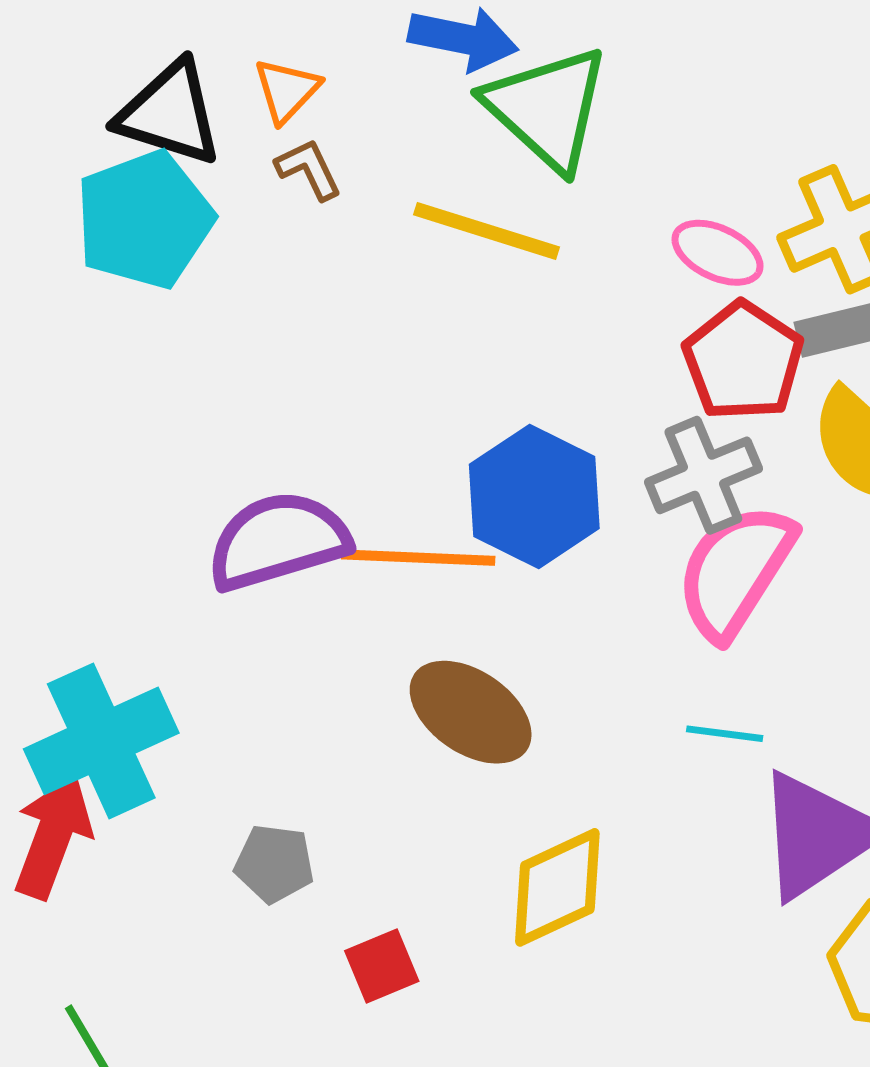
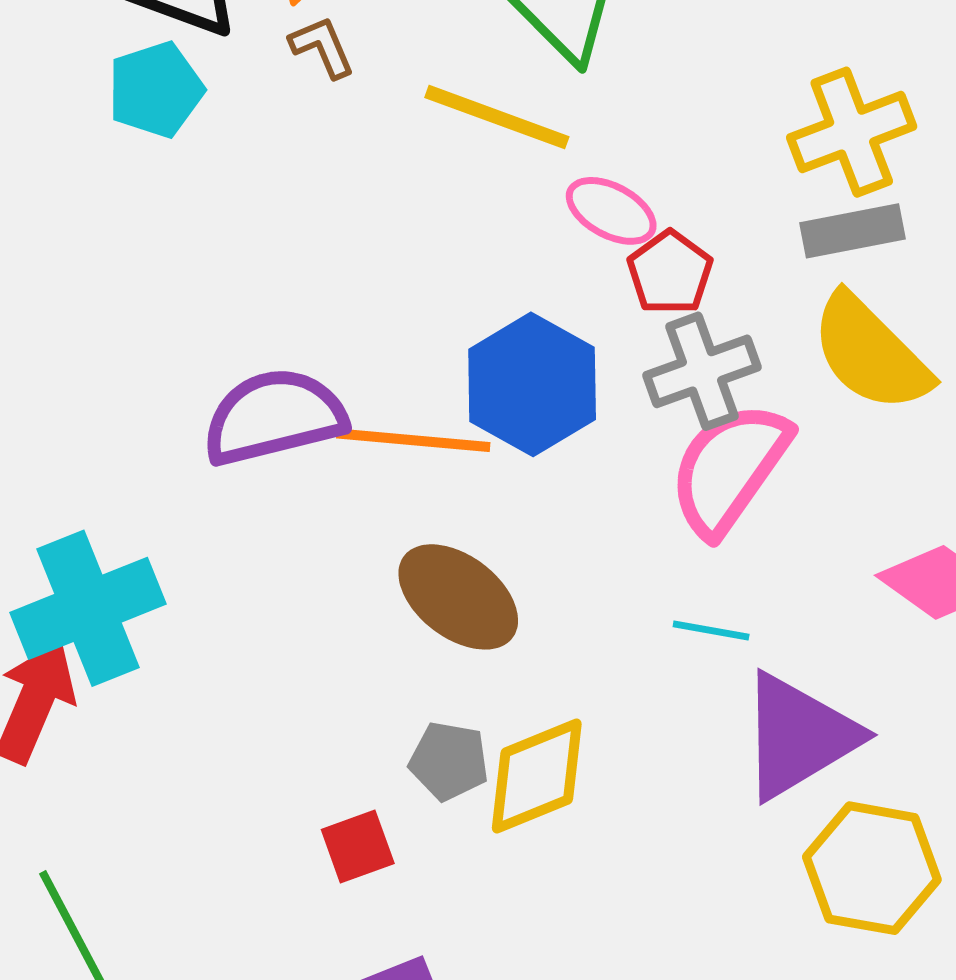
cyan pentagon: (144, 220) -> (156, 90), size x0.7
pink ellipse: (718, 253) -> (611, 211), moved
red pentagon: (743, 361) -> (670, 273), moved, size x0.7
gray pentagon: (274, 864) -> (449, 761), moved

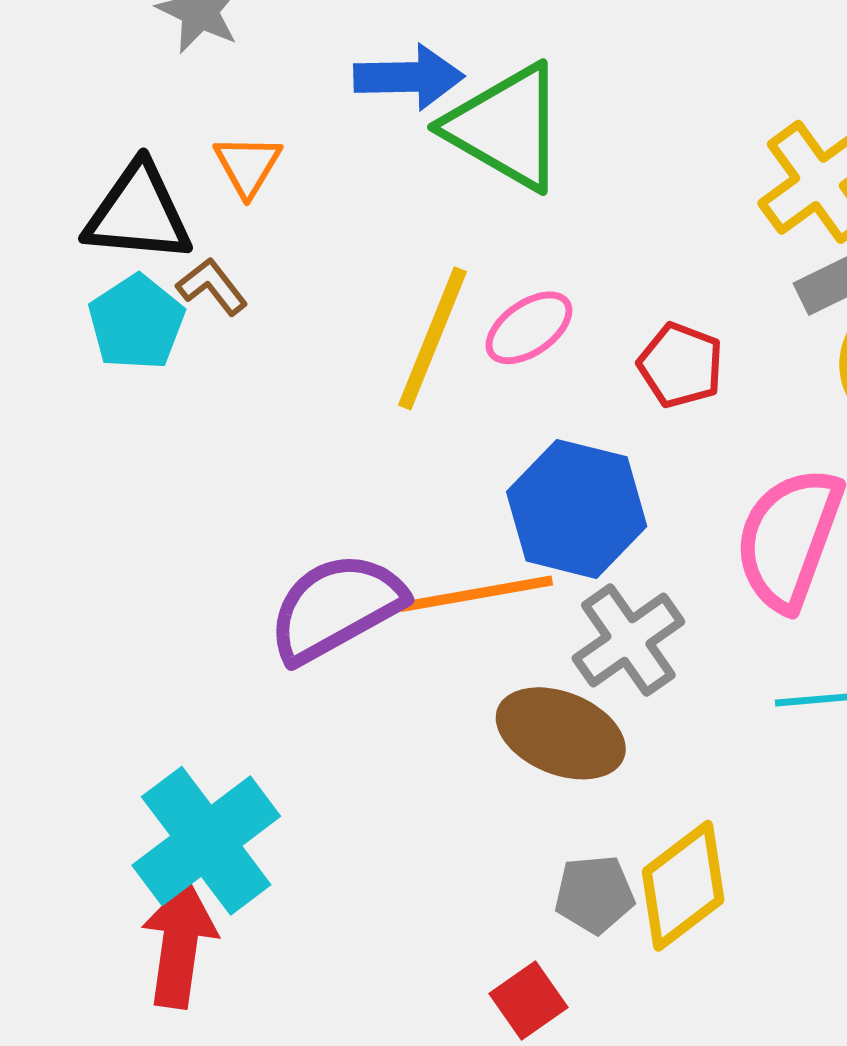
brown L-shape: (322, 47) -> (212, 287), moved
yellow line: (497, 117) -> (432, 338), moved, turned -73
pink ellipse: (611, 211) -> (529, 328), moved, turned -48
gray cross: (702, 371) -> (628, 640), moved

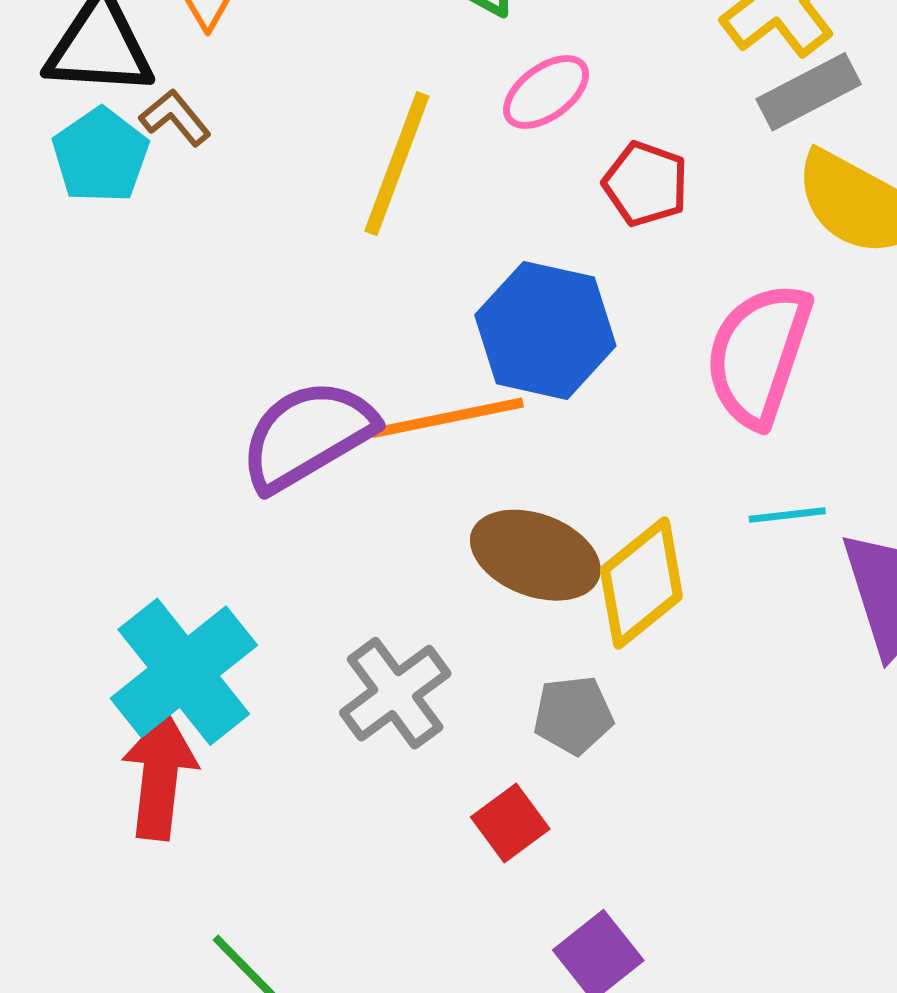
pink ellipse: (529, 328) -> (546, 92), moved
gray cross: (628, 640) -> (395, 693), moved
yellow diamond: (683, 886) -> (641, 583), moved

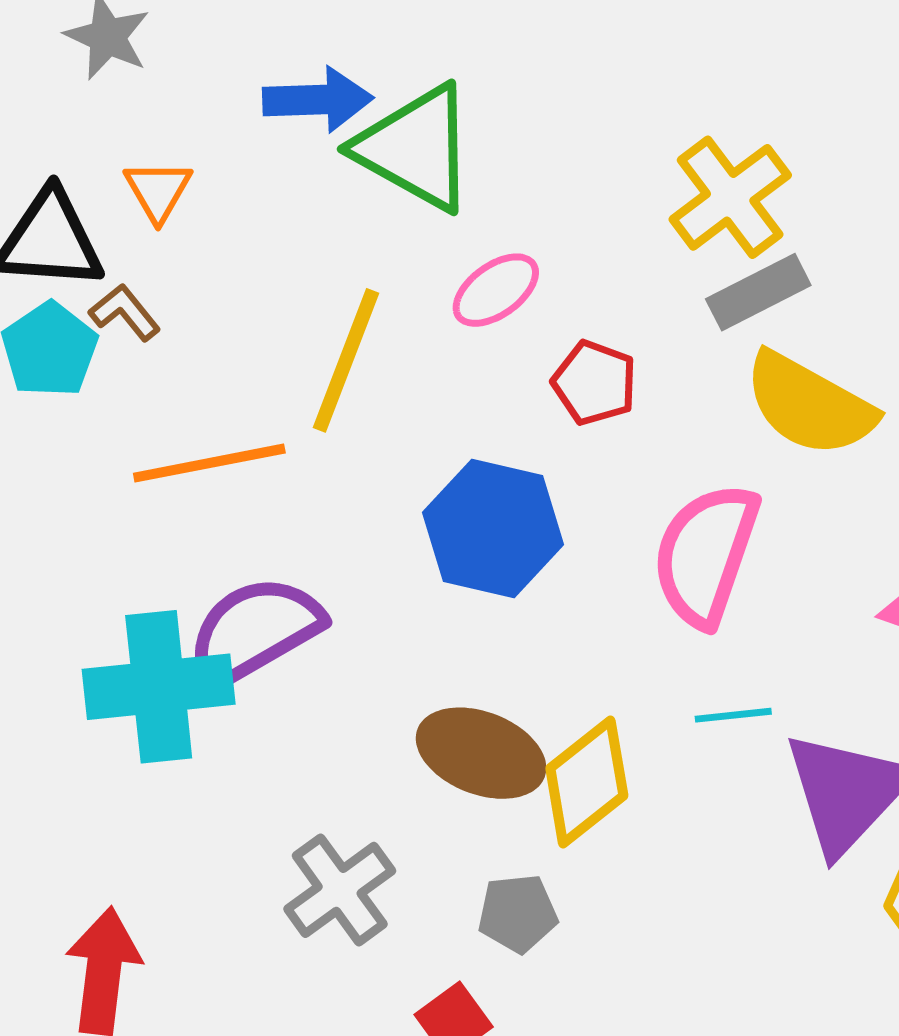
orange line: (447, 418) -> (209, 463), moved
cyan cross: (184, 672) -> (159, 687), moved, turned 32

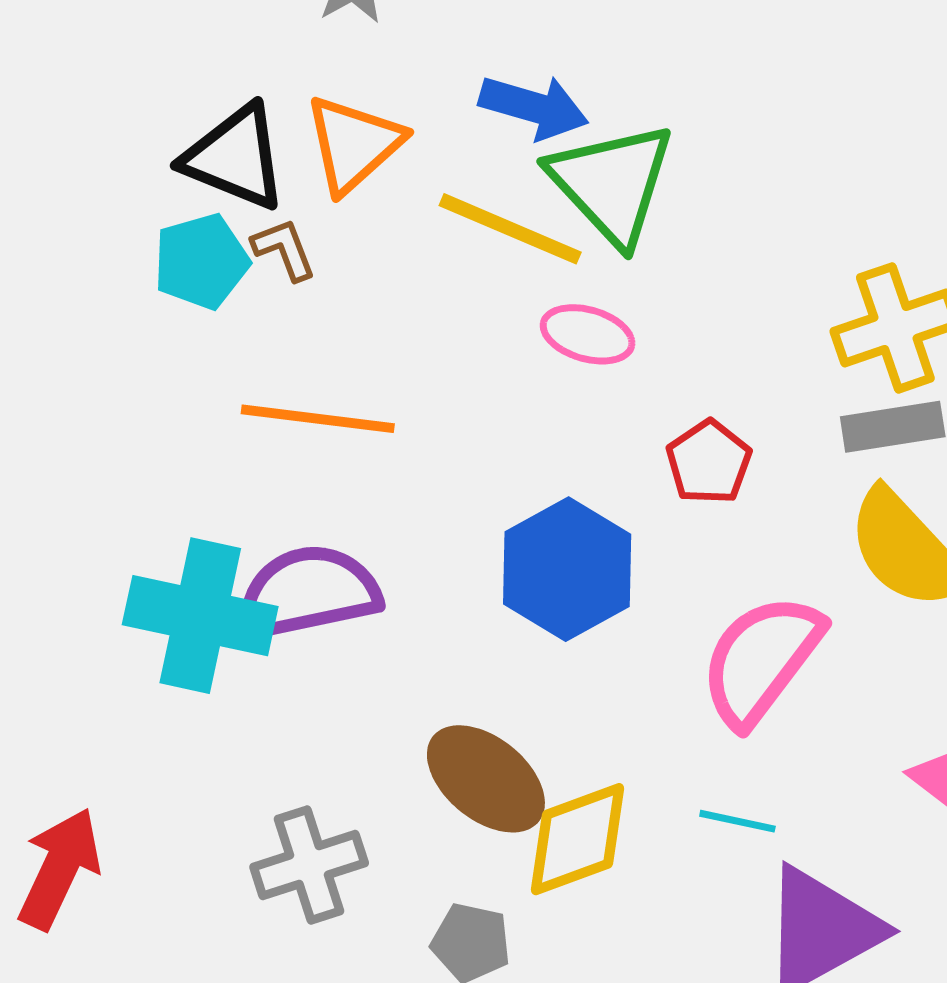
orange triangle: (158, 191) -> (354, 144), size x1.5
pink ellipse: (496, 290) -> (588, 334), moved, turned 34
yellow line: (346, 360) -> (510, 229), moved, turned 74

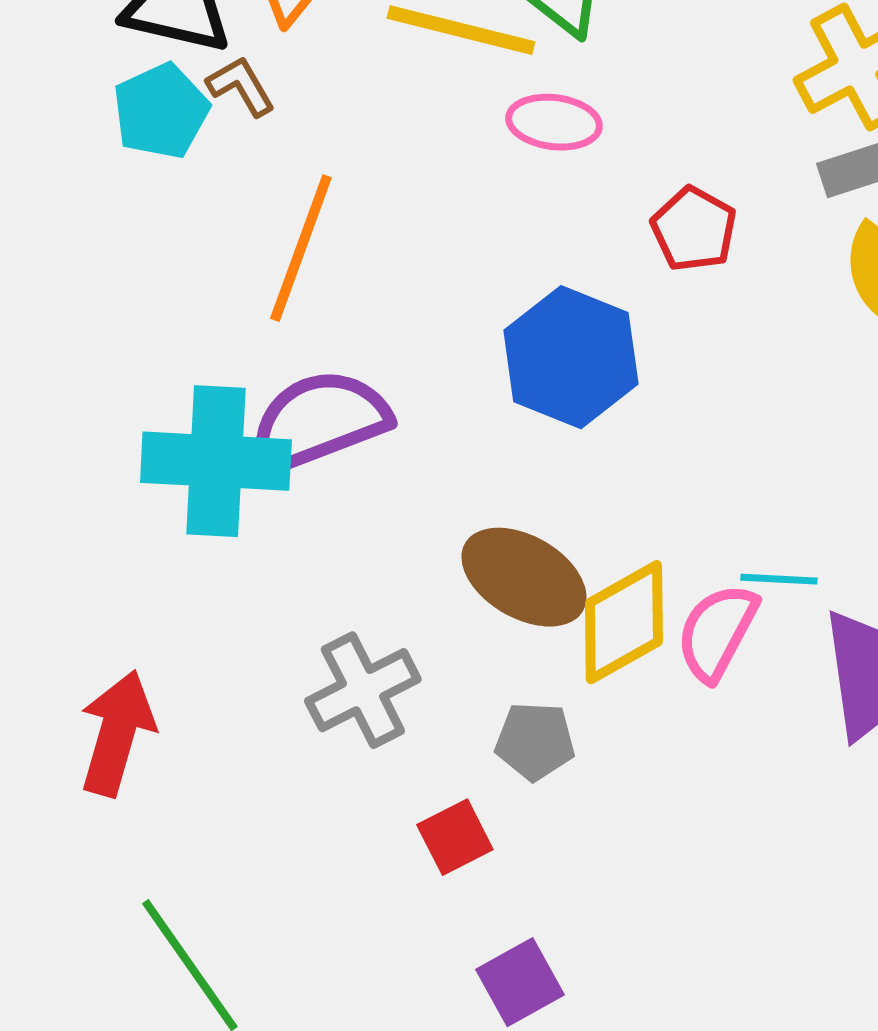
orange line: (318, 419) -> (301, 248), turned -68
pink semicircle: (761, 660) -> (717, 632), moved, size x0.7

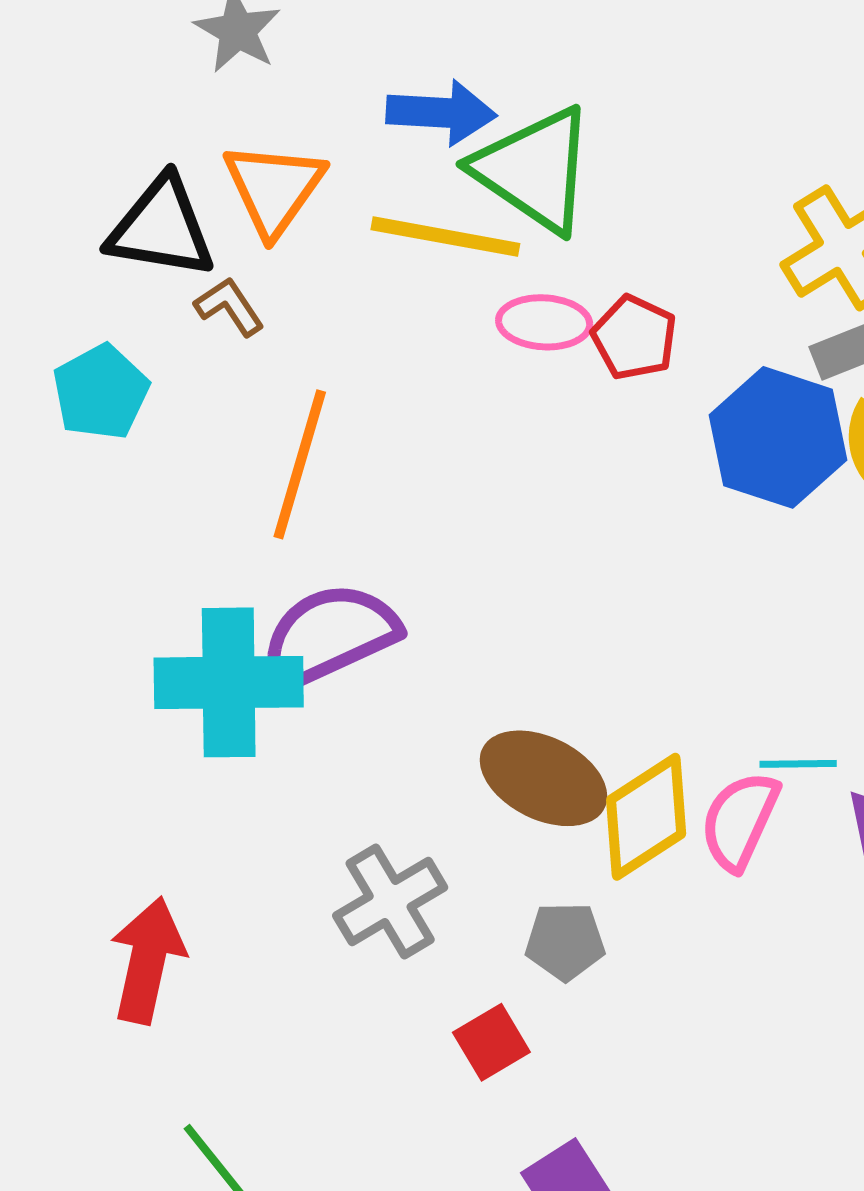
cyan pentagon: (161, 111) -> (101, 392), moved
red pentagon: (694, 229) -> (634, 338), moved
blue hexagon: (571, 357) -> (778, 437), moved

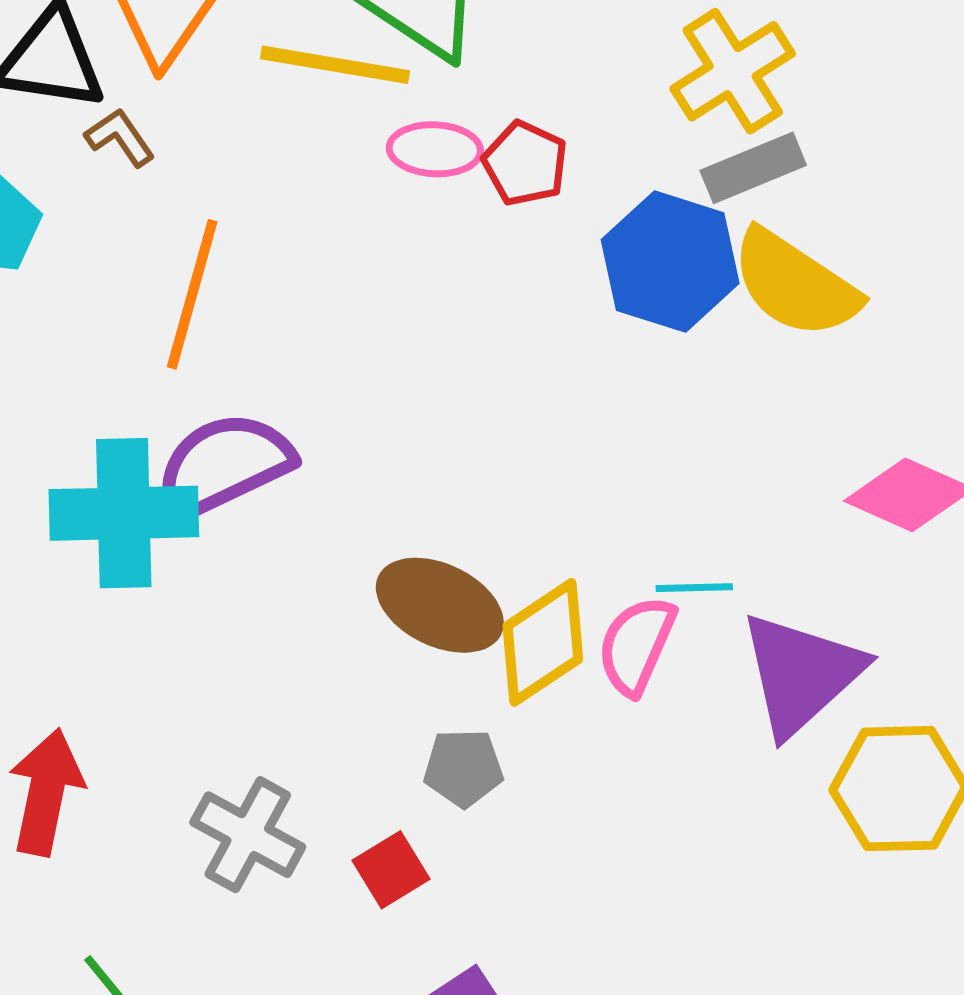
gray cross: (390, 901) -> (248, 835), moved, turned -30

